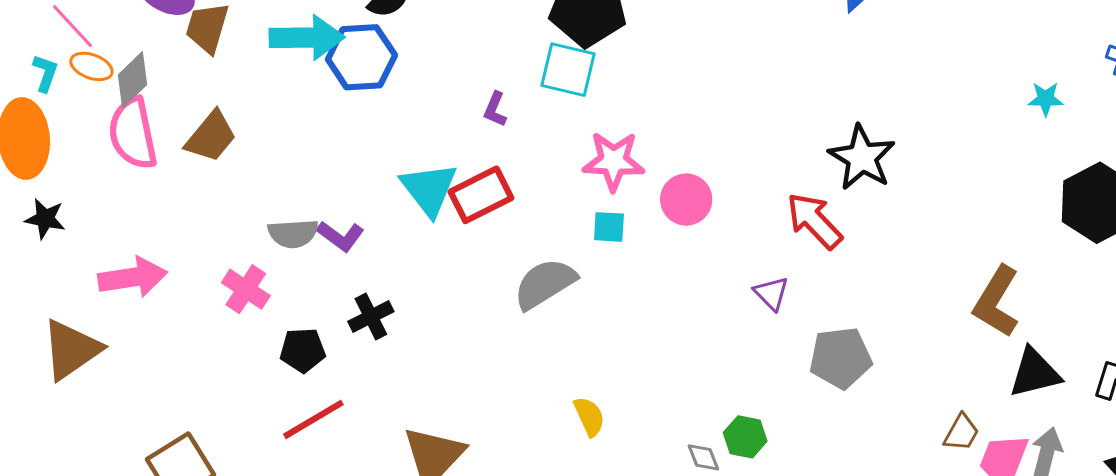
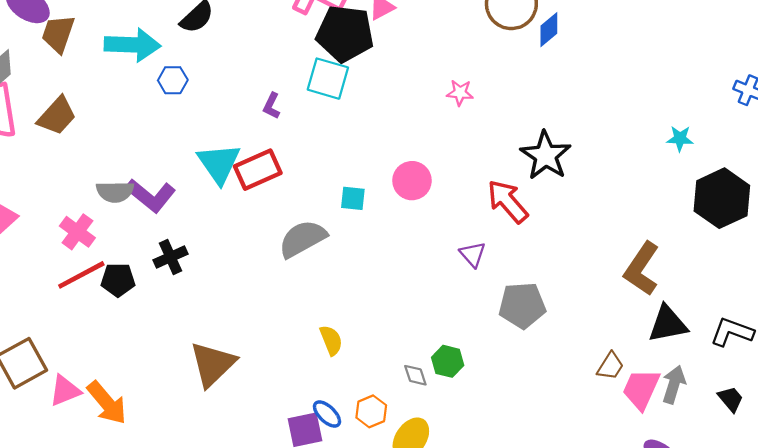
blue hexagon: (361, 57) -> (173, 80), moved, size x0.6
cyan star: (1046, 99) -> (680, 139), moved
pink star: (613, 161) -> (460, 93), moved, size x0.6
purple L-shape: (340, 236) -> (151, 195), size x1.4
red line: (313, 419) -> (81, 275), moved

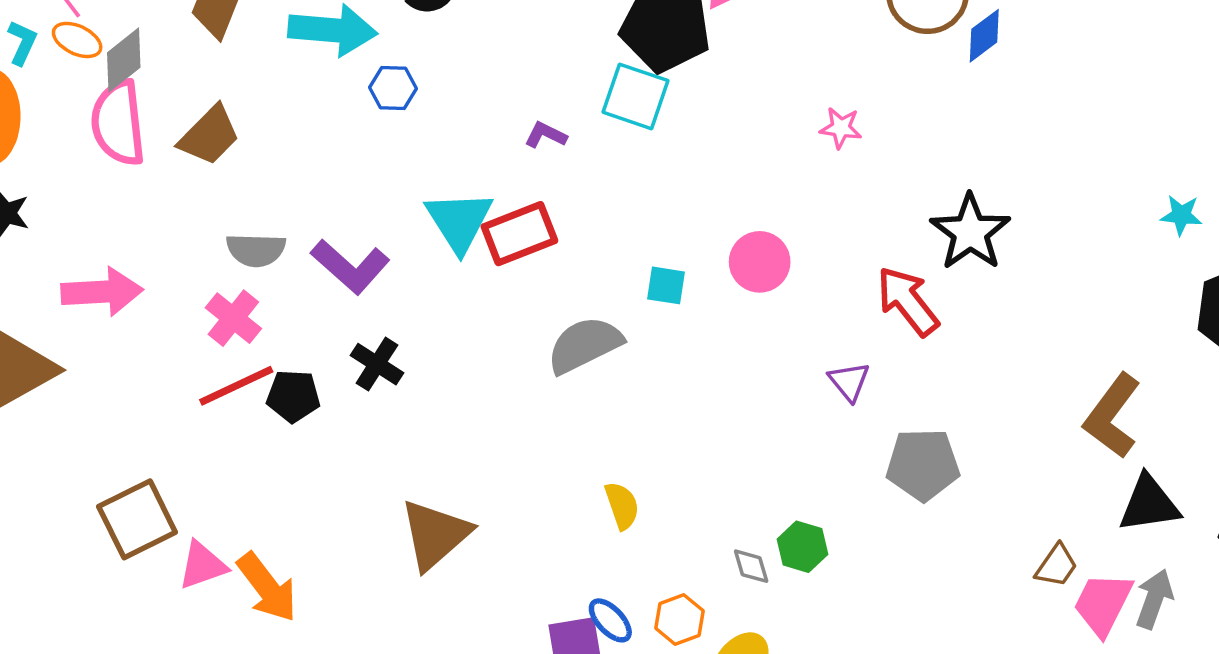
purple L-shape: (272, 106) -> (546, 135), turned 88
gray semicircle: (115, 192) -> (256, 250), moved
black cross: (171, 257) -> (377, 364), turned -36

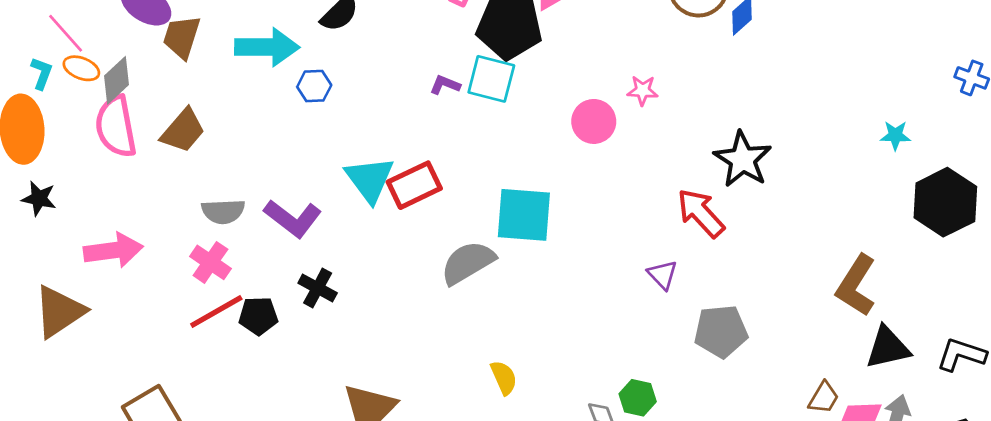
purple L-shape: (546, 135) -> (445, 85), moved
pink circle: (760, 262) -> (594, 121), moved
cyan square: (666, 285) -> (524, 215), size x2.0

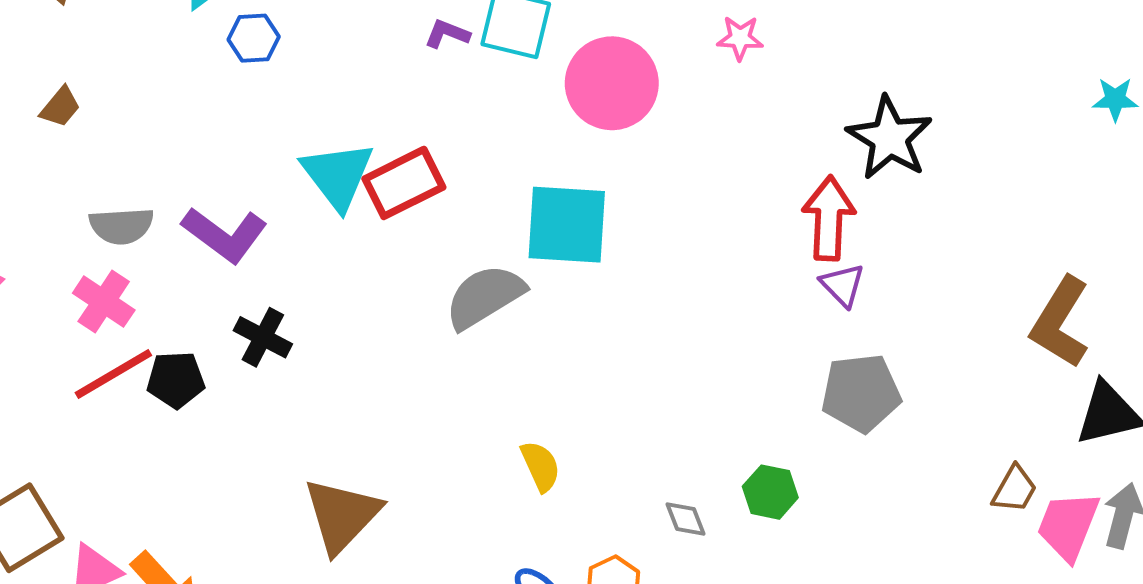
pink circle: (594, 121) -> (612, 83), moved, size x1.4
brown trapezoid: (183, 131) -> (60, 107), size x0.6
red arrow: (701, 213) -> (829, 218), turned 46
purple triangle: (663, 275) -> (842, 285), moved
green hexagon: (638, 398) -> (770, 492), moved

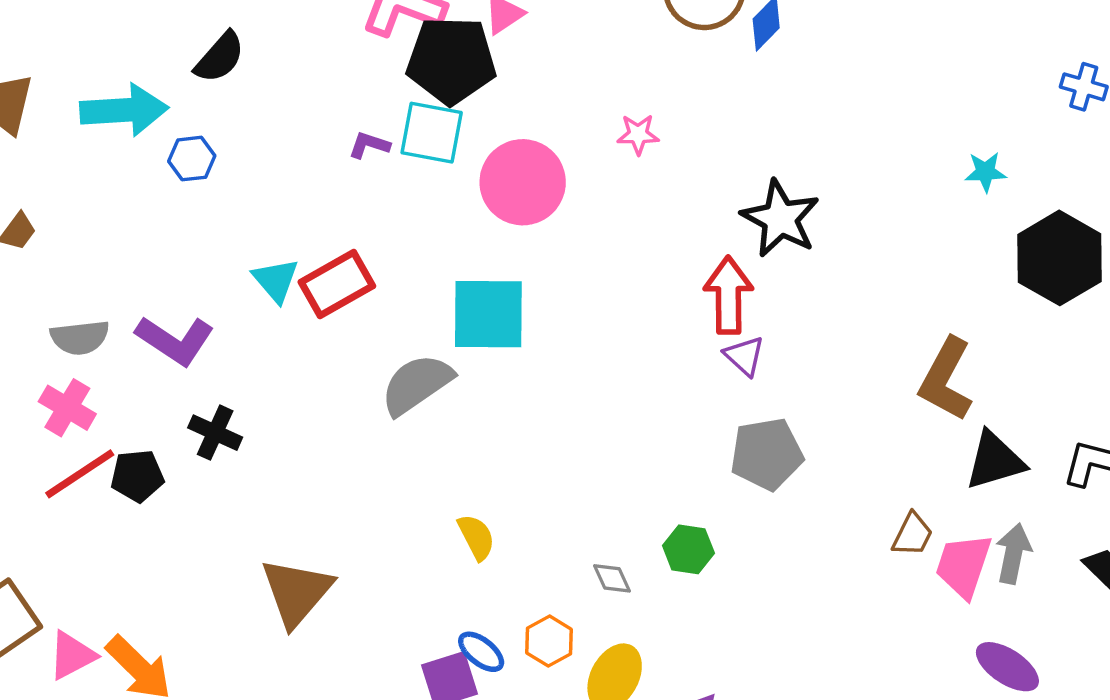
cyan triangle: (338, 175) -> (276, 280), size x0.7

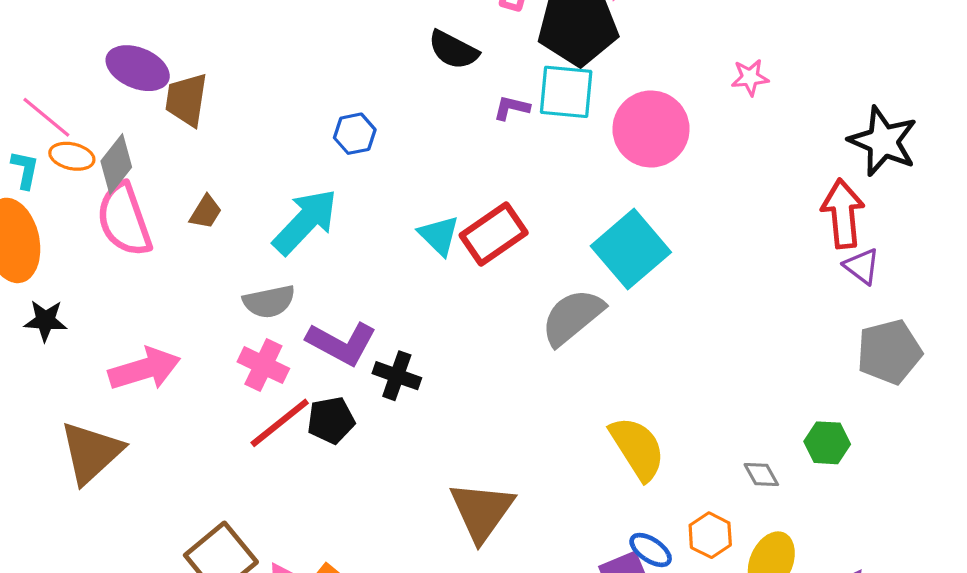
black semicircle: (220, 57) -> (453, 50), moved, turned 81
cyan arrow: (124, 110) -> (305, 222), moved, turned -38
cyan square: (488, 314) -> (631, 249), turned -36
purple L-shape: (175, 340) -> (342, 343), moved
yellow semicircle: (476, 537) -> (637, 448), size x1.6

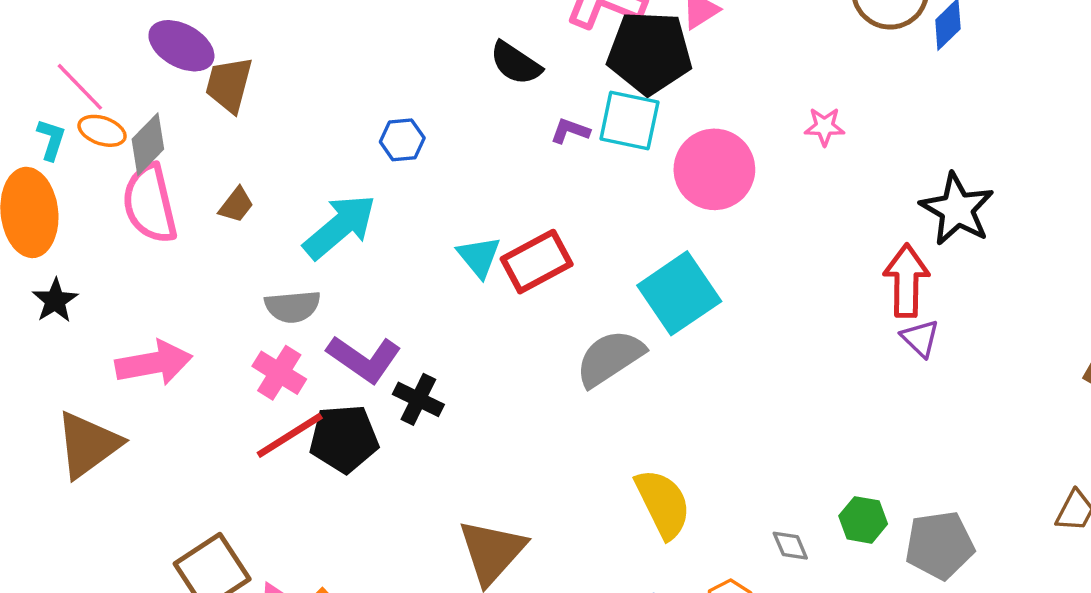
black star: (45, 321) -> (55, 301), turned 30
gray pentagon: (889, 352) -> (940, 545), moved
black pentagon: (331, 420) -> (344, 439), size x1.4

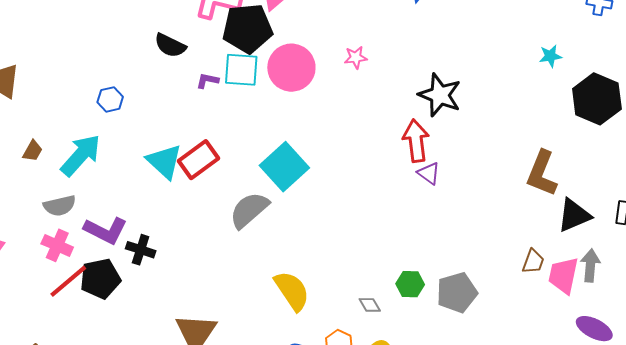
pink circle: (714, 169) -> (291, 68), moved
brown trapezoid: (236, 205) -> (33, 151), moved
cyan triangle: (479, 257) -> (164, 161), size x1.4

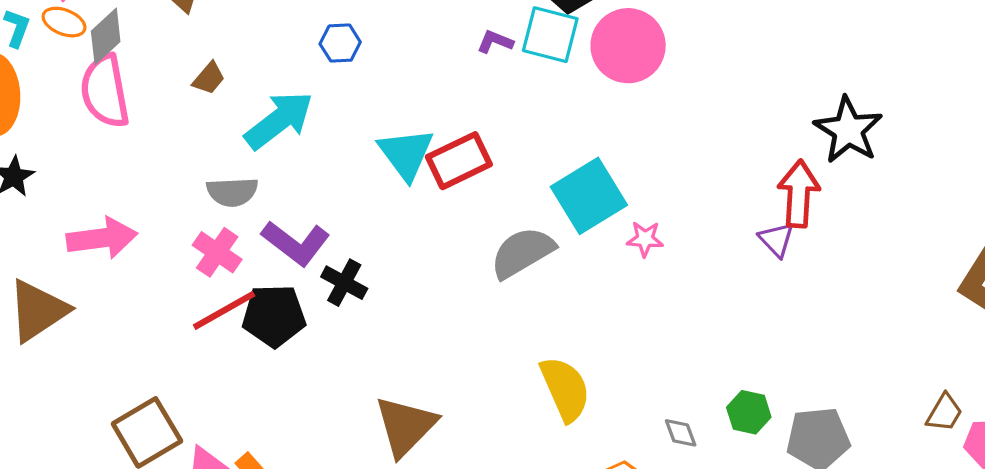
pink star: (356, 57) -> (645, 239), moved
brown trapezoid: (33, 151) -> (209, 78), moved
purple triangle: (429, 173) -> (776, 240), moved

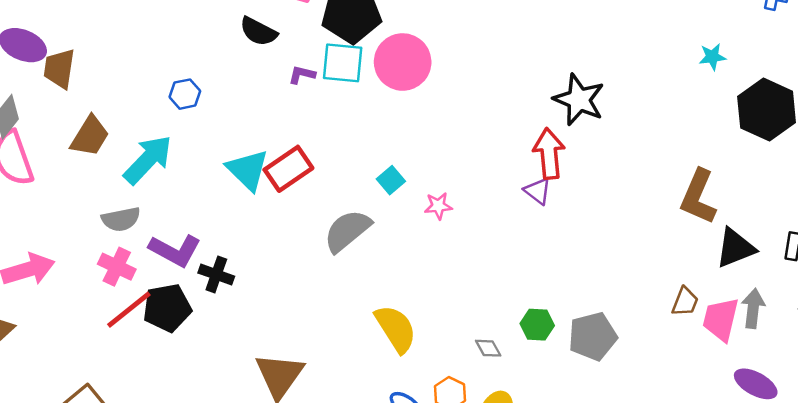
brown trapezoid: (209, 78) -> (90, 136), size x1.6
cyan square: (589, 196) -> (391, 180), size x0.5

